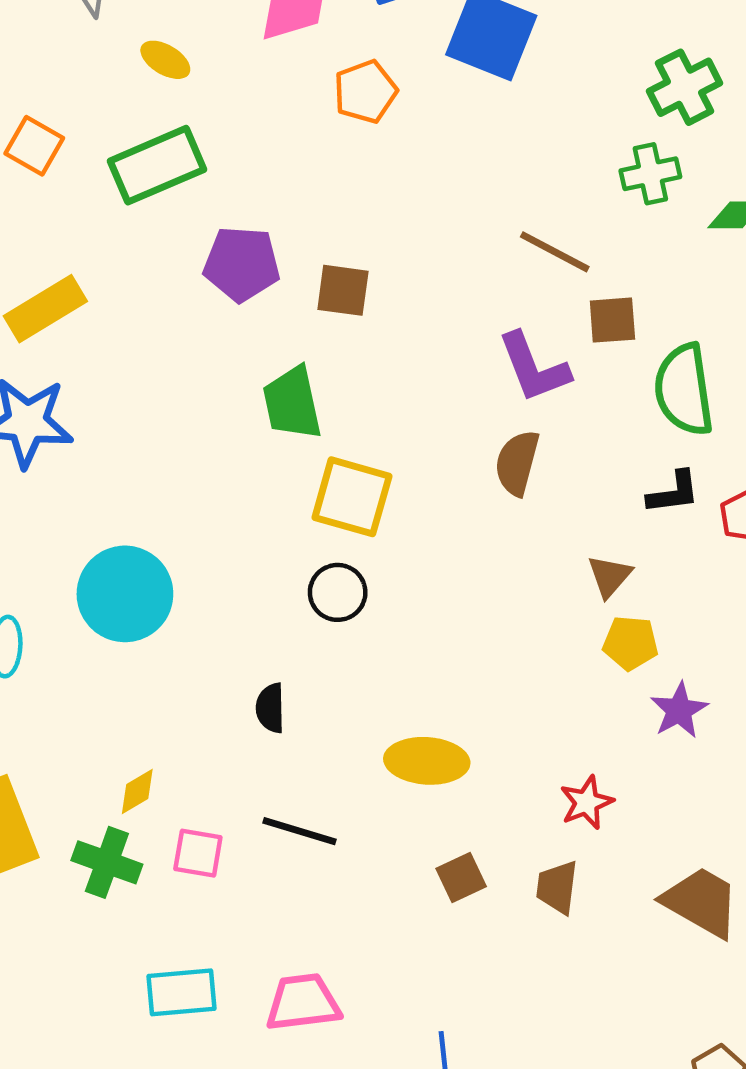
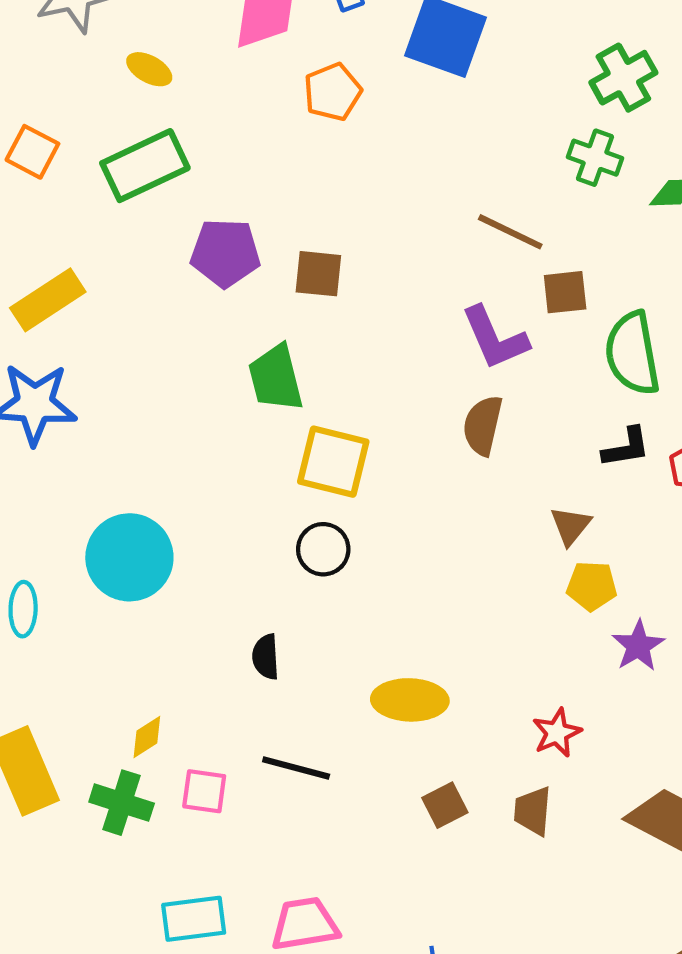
green cross: (650, 174) -> (595, 158), turned 34

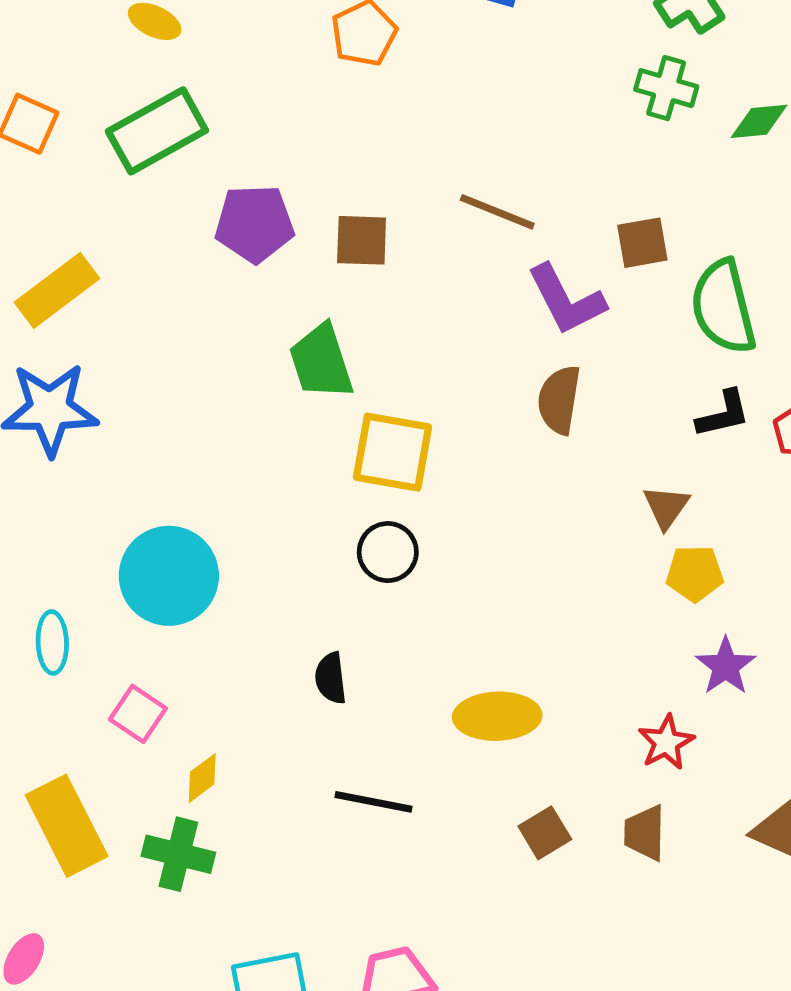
brown line: (510, 232) -> (497, 212), moved
purple star: (638, 646) -> (726, 666), moved
pink square: (204, 791) -> (138, 714), moved, turned 30

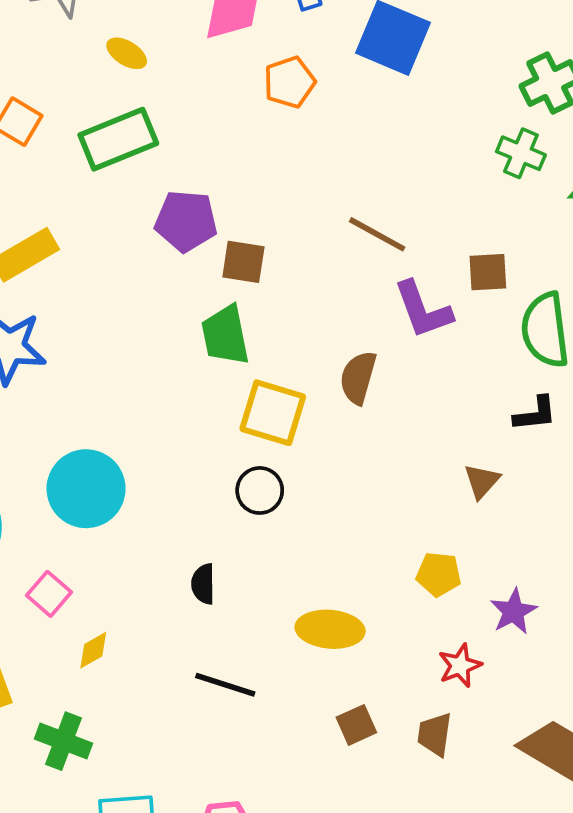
brown square: (362, 240) -> (243, 262), moved
brown semicircle: (559, 400) -> (358, 378), moved
yellow pentagon: (695, 573) -> (439, 574), moved
green cross: (178, 854) -> (64, 741), moved

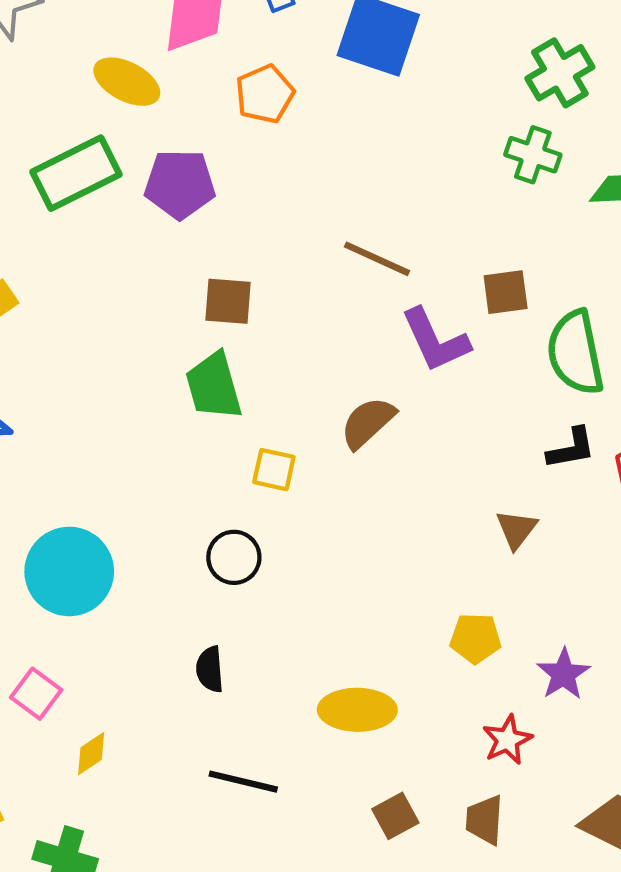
yellow ellipse: (127, 53) -> (127, 82), moved, size x1.4
purple pentagon: (186, 221) -> (180, 184), moved
brown semicircle: (358, 378) -> (368, 423), turned 36
yellow square: (273, 413) -> (274, 470), size x0.6
black circle: (260, 490) -> (234, 557), moved

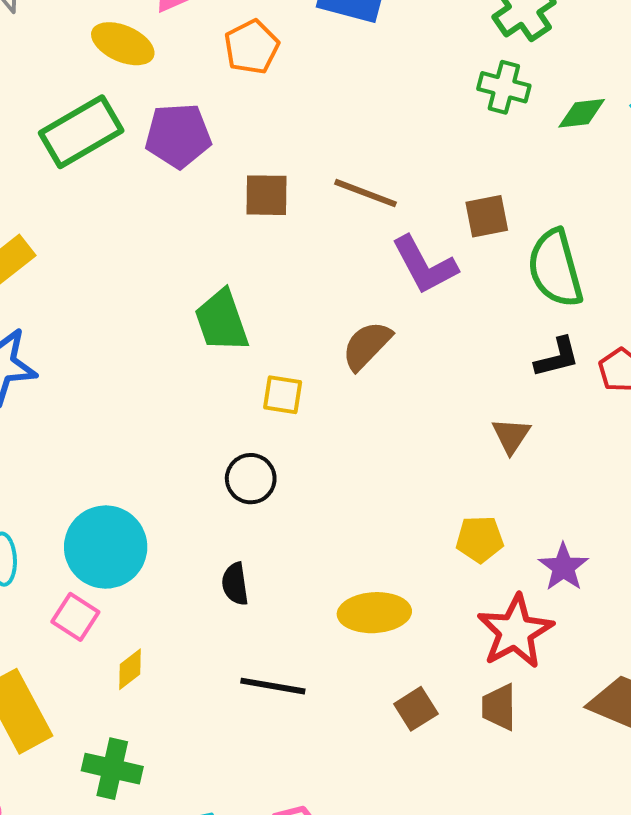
brown square: (228, 301) -> (267, 195), moved
cyan circle: (69, 571) -> (106, 547), moved
red star: (507, 740) -> (515, 631), size x1.6

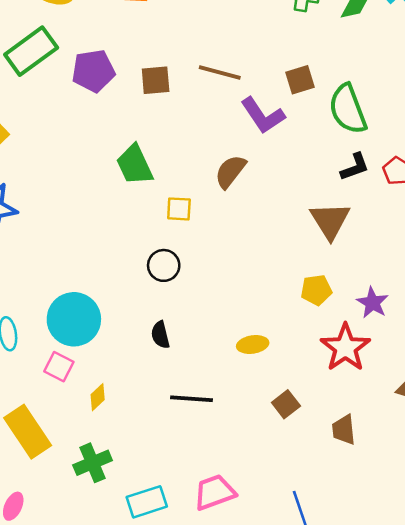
purple pentagon: (178, 136) -> (93, 71), moved
brown triangle: (511, 436) -> (330, 221), size x1.6
yellow ellipse: (374, 613) -> (253, 344), size x0.7
brown trapezoid: (499, 707) -> (344, 430), moved
green cross: (112, 769) -> (93, 463), turned -30

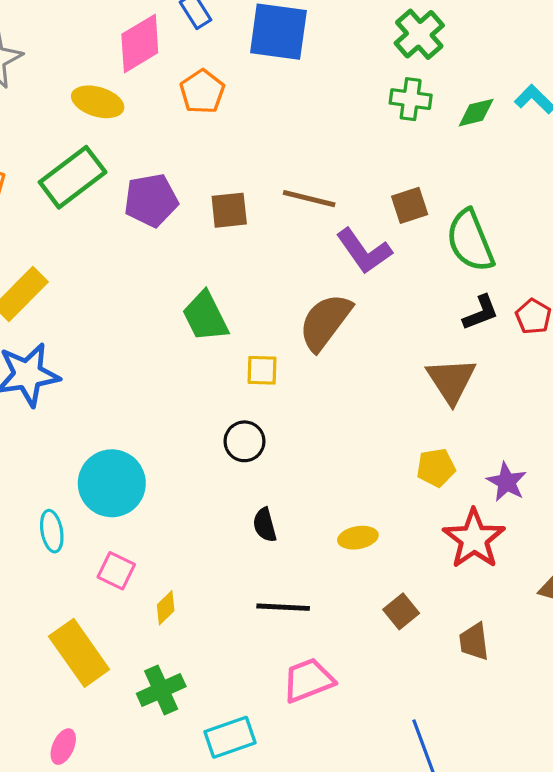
brown semicircle: (230, 171) -> (325, 322), size x1.4
cyan circle: (74, 319) -> (112, 483), moved
black semicircle: (160, 335) -> (265, 525), moved
pink trapezoid: (215, 492) -> (308, 680), moved

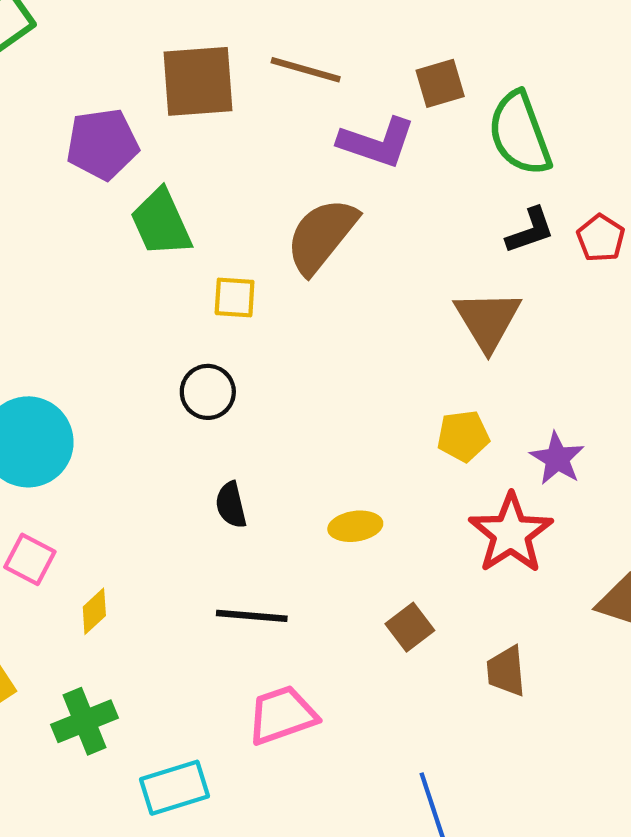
purple pentagon: (151, 200) -> (102, 144), moved
brown square: (229, 210) -> (198, 81), size x1.5
purple L-shape: (364, 251) -> (377, 143), turned -38

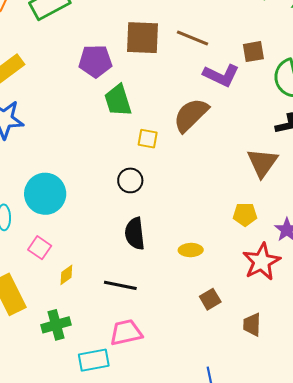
black semicircle: (231, 505) -> (135, 234), size x1.5
black line: (252, 616) -> (120, 285), moved
pink trapezoid: (282, 715) -> (126, 332), moved

